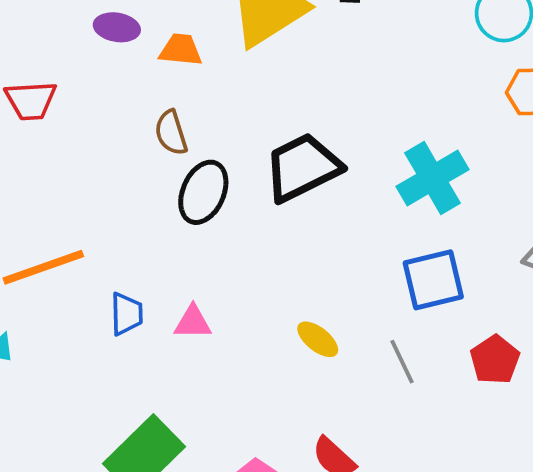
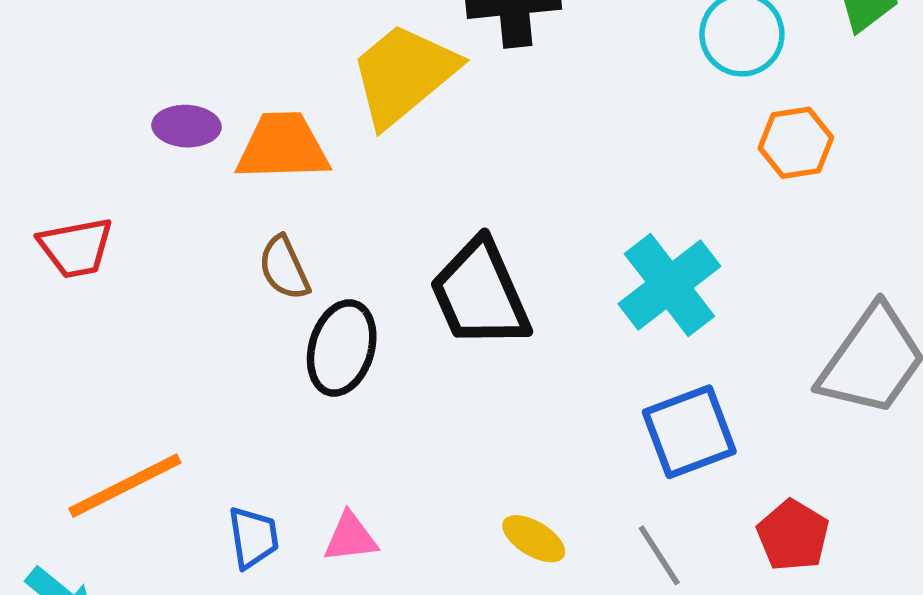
orange trapezoid: (181, 50) -> (283, 147), size x1.5
black trapezoid: (303, 167) -> (480, 294), turned -80

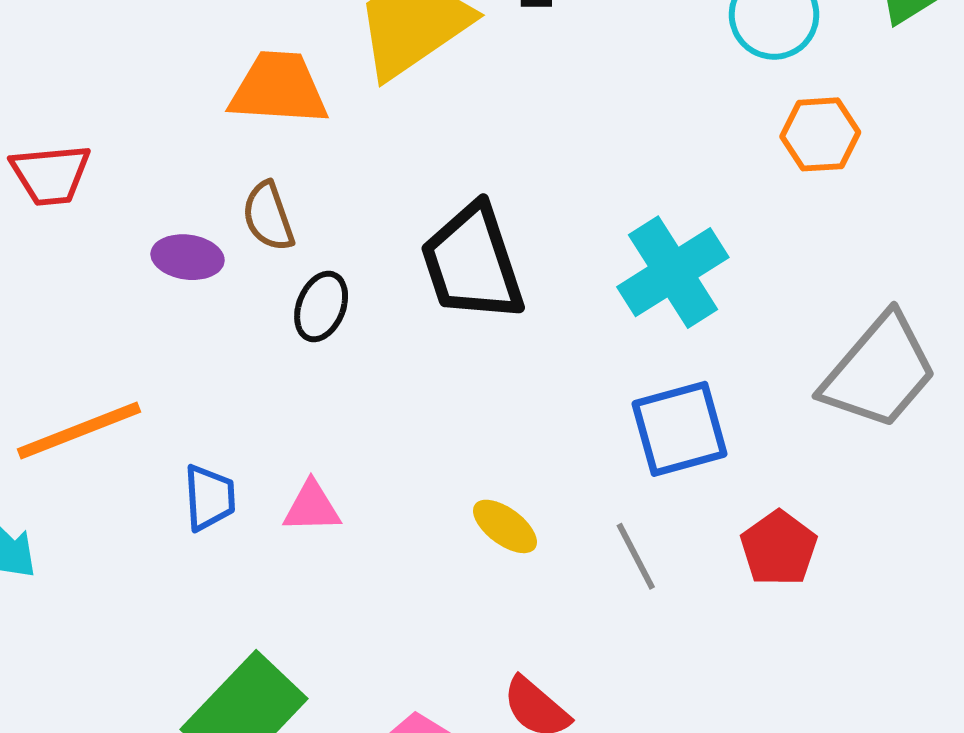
purple ellipse: (186, 126) -> (188, 257), moved
black ellipse: (342, 348) -> (321, 306), size x0.7

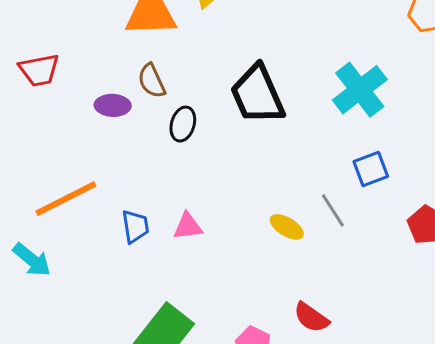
blue square: (680, 429) -> (371, 169), size x0.7
gray line: (636, 556) -> (333, 210), moved

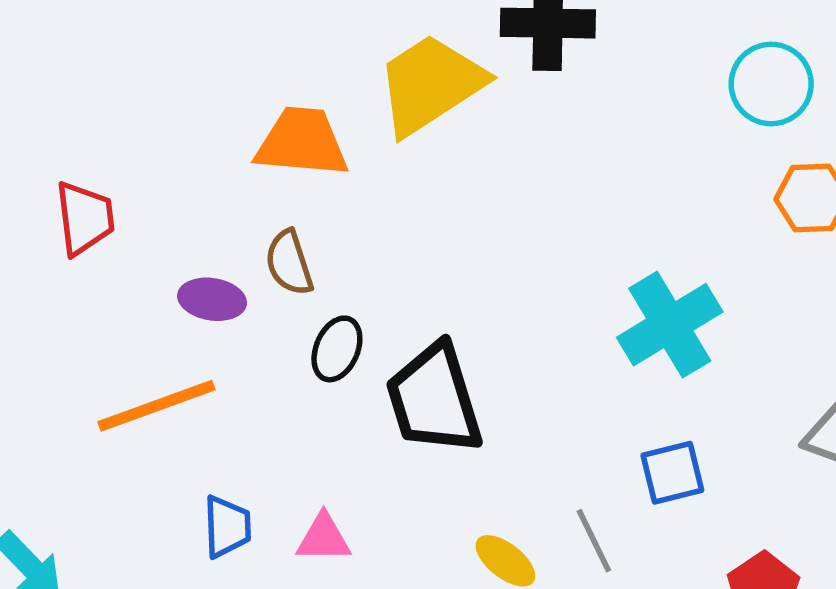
red trapezoid: (39, 70) -> (85, 218), turned -93
black trapezoid: (258, 95) -> (434, 399), moved
orange line: (66, 199) -> (156, 406), moved

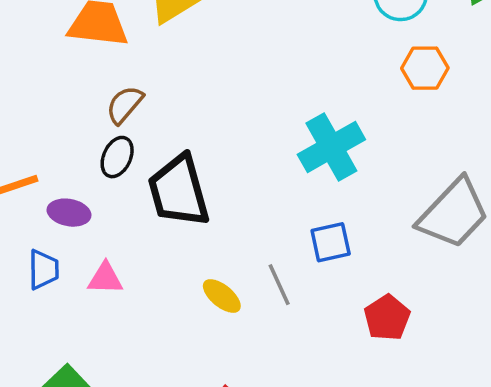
brown semicircle: (289, 263) -> (125, 105), moved, turned 57
purple ellipse: (212, 299) -> (69, 213), moved

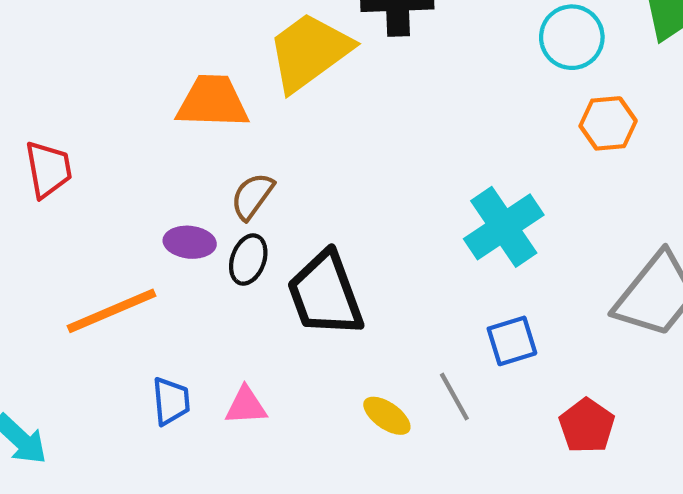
purple ellipse: (69, 213) -> (190, 242), moved

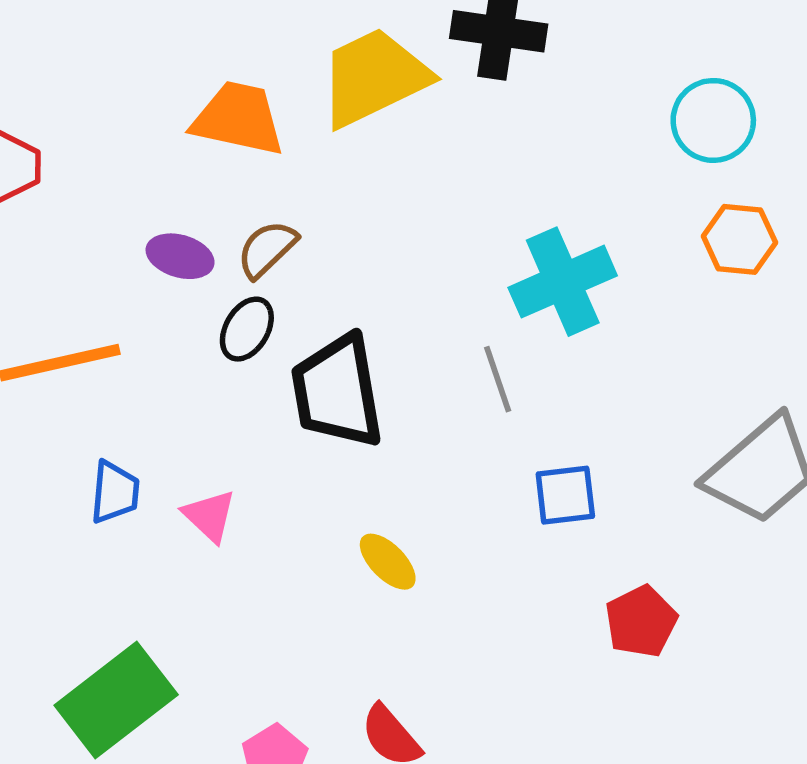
cyan cross: (504, 227) -> (563, 282), moved
purple ellipse: (190, 242) -> (180, 256), moved
gray line: (454, 397) -> (498, 379), moved
pink triangle: (246, 406) -> (209, 516), turned 36

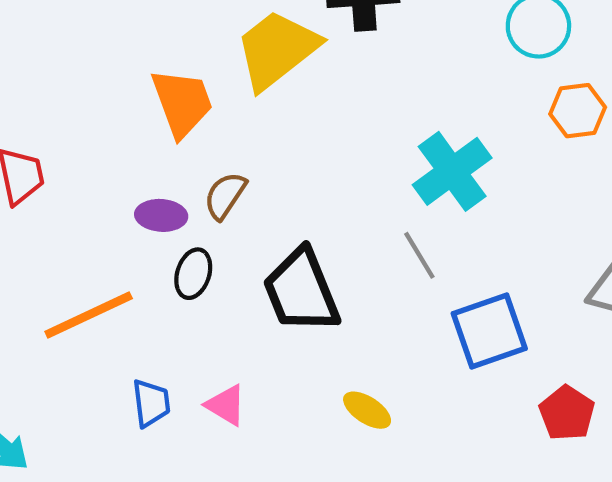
orange trapezoid: (238, 119) -> (182, 103), turned 70
black ellipse: (247, 329) -> (193, 274), moved
blue square: (565, 495) -> (489, 331), size x1.5

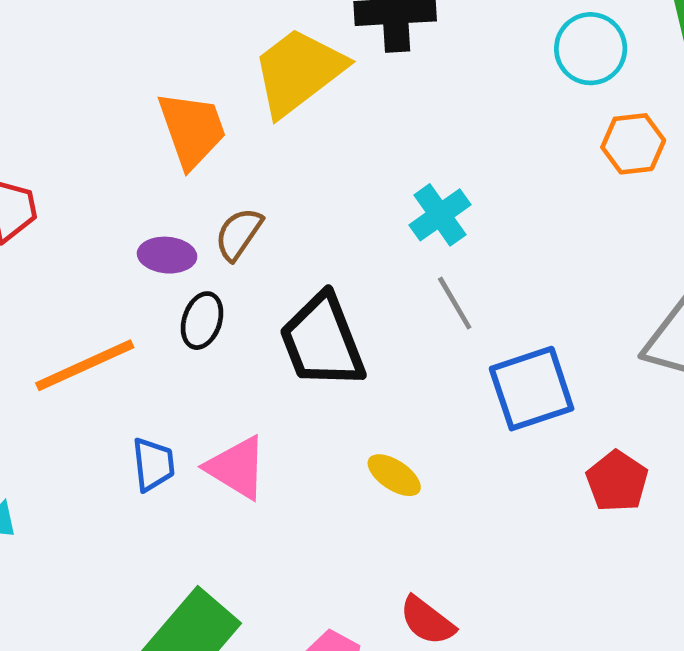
cyan cross: (452, 171) -> (440, 215), moved, size x0.7
pink triangle: (226, 405) -> (237, 468), size x1.4

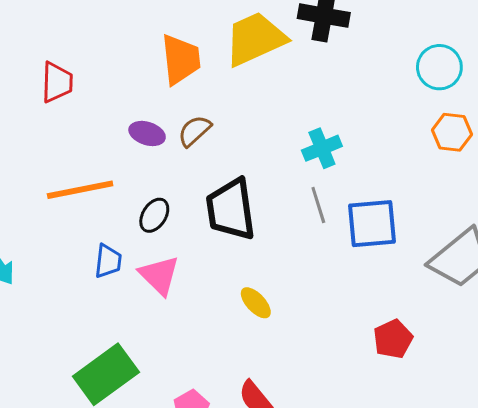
black ellipse: (202, 321) -> (154, 215), moved
blue square: (532, 389) -> (372, 224), moved

